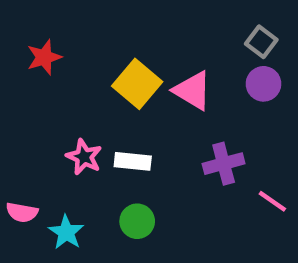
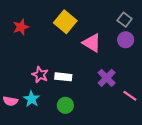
yellow square: (137, 84) -> (65, 22), moved
purple cross: (224, 164) -> (107, 78), turned -30
cyan star: (66, 232) -> (32, 99), moved

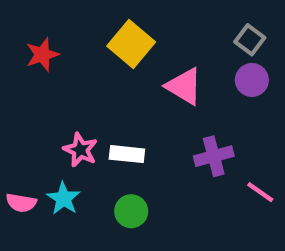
purple cross: (107, 78) -> (214, 156), turned 30

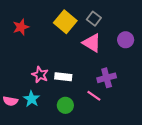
gray square: (250, 40) -> (94, 19), moved
pink line: (260, 192) -> (94, 96), moved

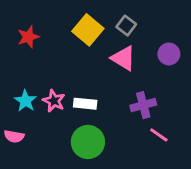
pink line: (94, 96) -> (159, 135), moved
cyan star: (32, 99) -> (25, 101), moved
green circle: (65, 105) -> (88, 142), size x1.5

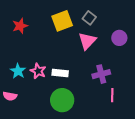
yellow square: (88, 30) -> (62, 21), turned 30
pink triangle: (123, 58) -> (87, 41), turned 42
pink line: (159, 135) -> (112, 95), turned 56

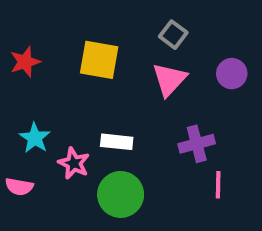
yellow square: (62, 21) -> (99, 60), moved, turned 30
red star: (20, 26) -> (25, 62), moved
pink star: (38, 71) -> (74, 163), moved

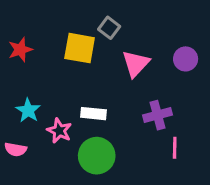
gray square: (173, 35) -> (109, 28), moved

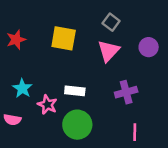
gray square: (109, 28) -> (111, 22), moved
pink line: (175, 148) -> (135, 132), moved

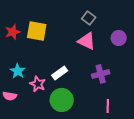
yellow square: (64, 38) -> (37, 31), moved
pink triangle: (109, 51) -> (87, 41), turned -48
white rectangle: (75, 91) -> (60, 73), turned -42

